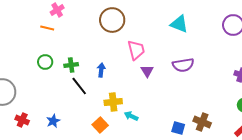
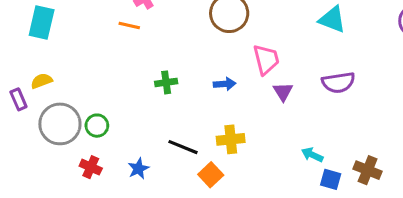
green circle: (45, 62) -> (97, 126), moved
blue arrow: (101, 70) -> (225, 84), moved, turned 80
black line: (79, 86) -> (183, 147), moved, turned -30
cyan arrow: (131, 116) -> (312, 155), moved

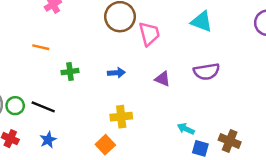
orange line: (129, 26) -> (41, 47), moved
pink trapezoid: (266, 59) -> (149, 34), moved
purple triangle: (283, 92) -> (163, 79), turned -35
black line: (183, 147) -> (43, 107), moved

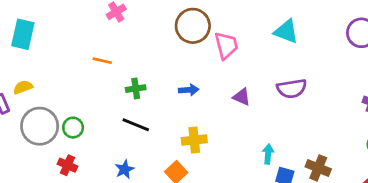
black line: (43, 107) -> (136, 125), moved
cyan arrow: (186, 129) -> (268, 154), turned 70
blue star: (48, 140) -> (125, 169), moved

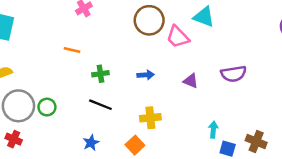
cyan triangle: (286, 31) -> (204, 17), moved
pink trapezoid: (226, 45) -> (178, 37), turned 150
red cross: (67, 165) -> (14, 139), moved

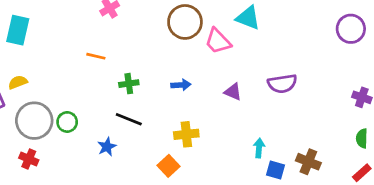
blue star: (91, 143) -> (107, 147), moved

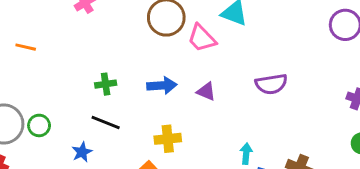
orange line: (96, 56) -> (26, 47), moved
blue arrow: (181, 85) -> (162, 86), size x1.4
purple triangle: (233, 92) -> (206, 91), moved

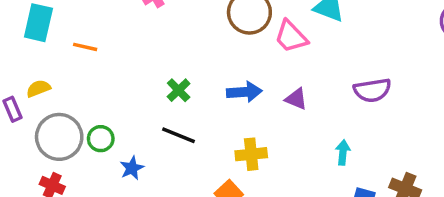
green cross: (106, 84) -> (179, 90), turned -36
blue star: (82, 152) -> (132, 168), moved
cyan arrow: (246, 154) -> (343, 152), moved

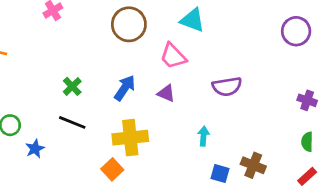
pink trapezoid: (291, 37) -> (173, 56), moved
blue arrow: (244, 92) -> (125, 88), turned -52
yellow cross: (251, 154) -> (130, 138), size x1.4

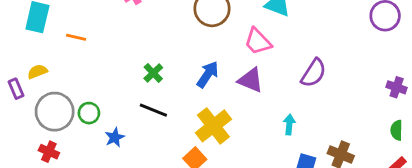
purple semicircle: (227, 86) -> (314, 73), turned -48
purple triangle: (166, 93) -> (251, 80), size x1.4
yellow cross: (130, 138) -> (213, 126), turned -32

